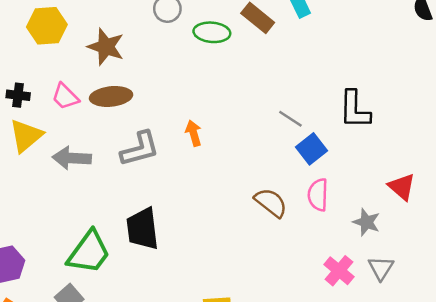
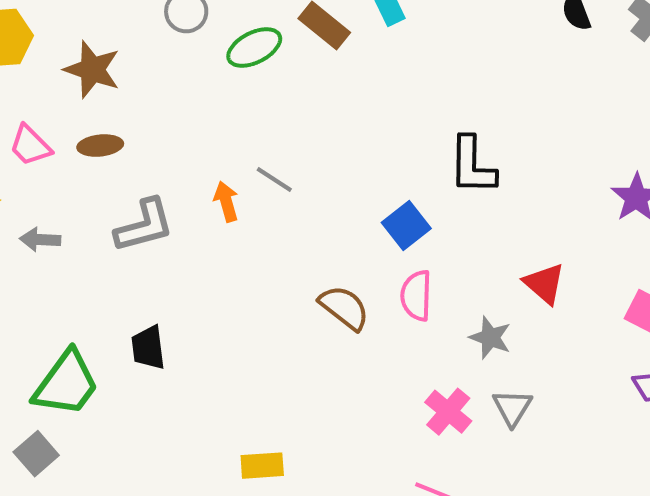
green ellipse: (212, 32) -> (254, 47), turned -32
brown ellipse: (111, 96) -> (100, 146), size x0.7
gray line: (290, 119) -> (274, 180), moved
gray arrow: (72, 158) -> (40, 240), size x0.7
black trapezoid: (142, 229) -> (148, 348), size x0.7

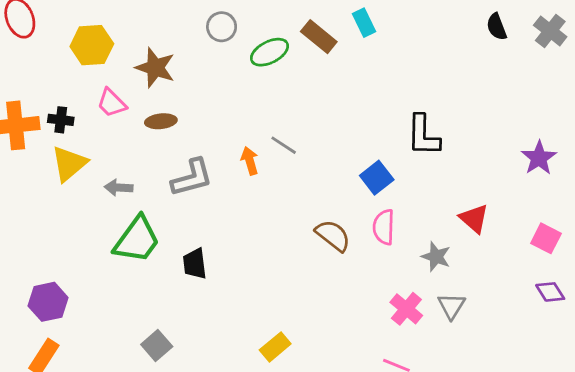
pink trapezoid: (30, 146) -> (112, 103), moved
green trapezoid: (66, 384) -> (137, 240), moved
gray square: (36, 454) -> (157, 346), moved
yellow rectangle: (262, 466) -> (275, 347), turned -36

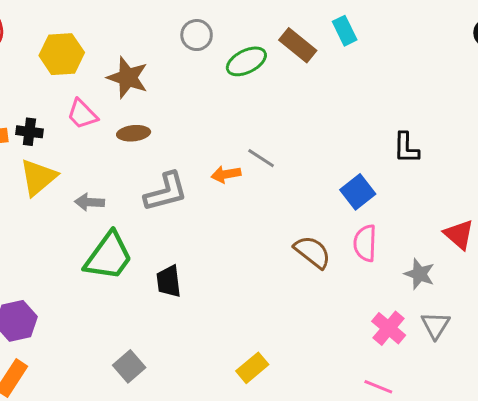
black L-shape: (423, 135) -> (406, 148), size x0.7
orange arrow: (250, 161) -> (226, 174), turned -84

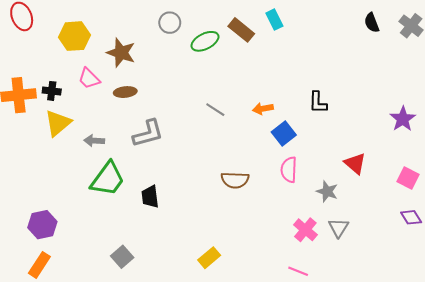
orange arrow: (226, 174) -> (263, 109), moved
brown semicircle: (312, 252) -> (235, 180), moved, turned 144

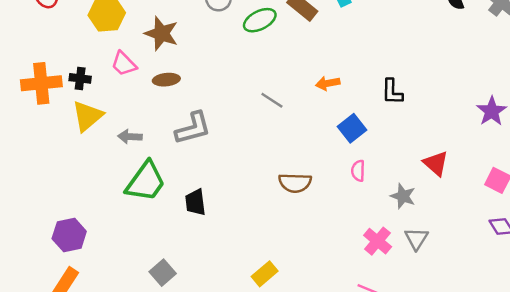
orange arrow: (263, 109) -> (328, 83), moved
pink semicircle: (289, 170) -> (358, 171), size x0.7

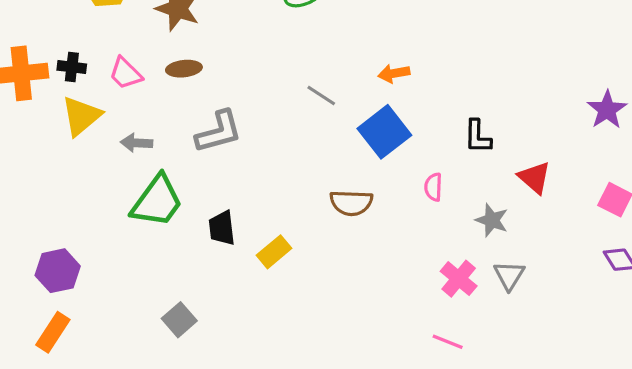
pink trapezoid: (124, 64) -> (126, 73), moved
black L-shape: (392, 92) -> (478, 137), moved
blue square: (352, 128) -> (384, 132), moved, size x1.4
yellow rectangle: (265, 274) -> (274, 252), moved

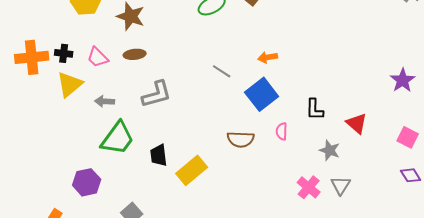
black L-shape: (478, 137) -> (315, 109), moved
pink semicircle: (433, 187) -> (282, 131), moved
yellow rectangle: (274, 252) -> (192, 170), size x1.4
purple hexagon: (58, 271) -> (87, 182), moved

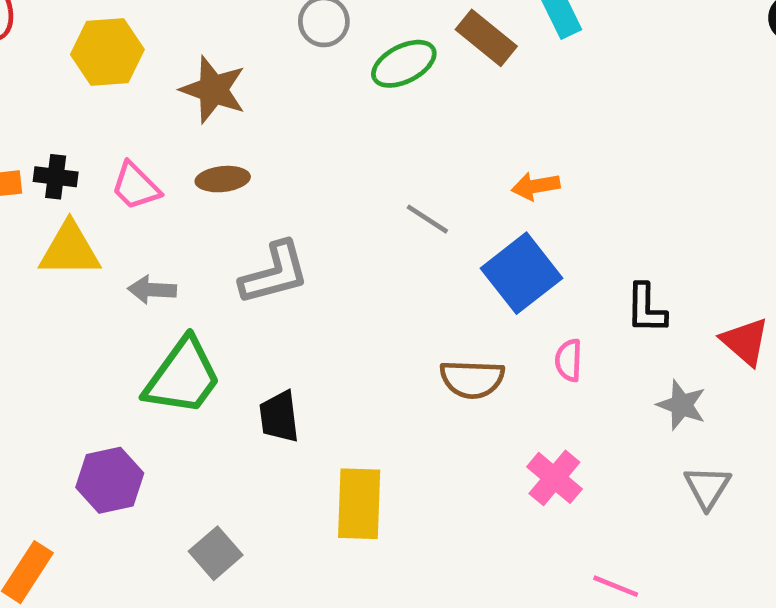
yellow triangle: (70, 84) -> (70, 250), turned 40
yellow rectangle: (192, 170) -> (359, 504), moved, turned -48
pink cross: (309, 187) -> (554, 478), moved

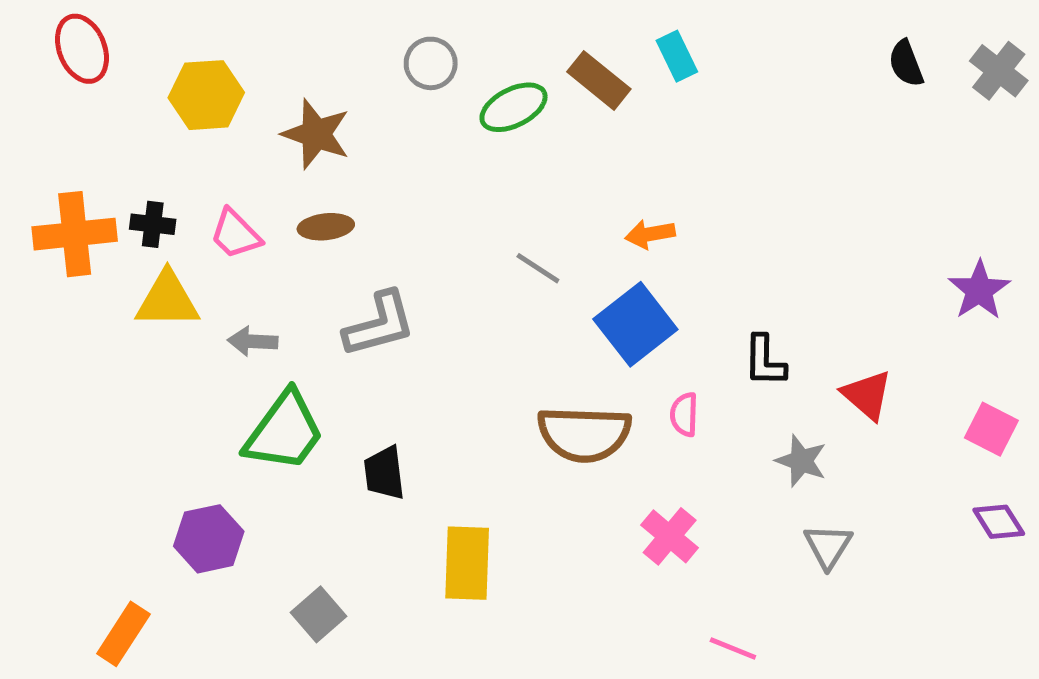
brown semicircle: (472, 379) -> (584, 434), size x1.4

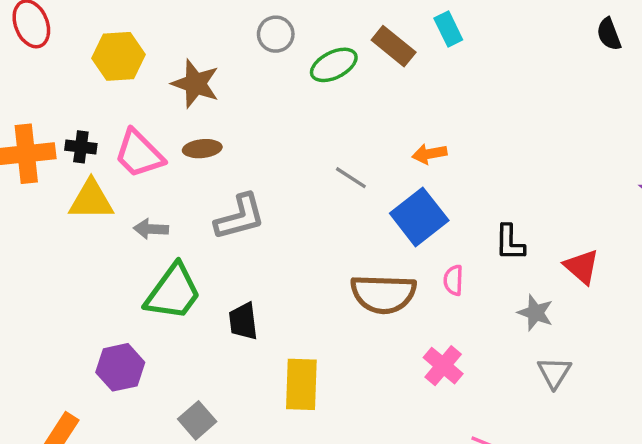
pink trapezoid: (236, 234) -> (139, 154), size x1.4

